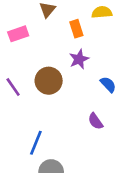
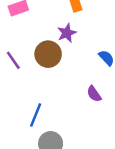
purple star: (79, 59) -> (67, 33), moved

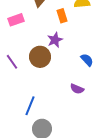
purple semicircle: (94, 94) -> (77, 89), turned -32

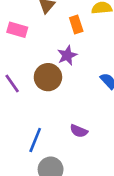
pink rectangle: (16, 20) -> (17, 30), turned 35
purple semicircle: (77, 89) -> (79, 131), moved

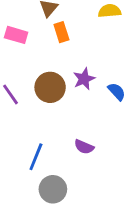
orange rectangle: (76, 25) -> (61, 32), moved
purple star: (67, 55) -> (84, 79), moved

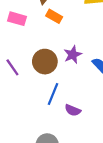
orange rectangle: (61, 32) -> (54, 16), turned -42
blue line: (36, 157) -> (53, 94), moved

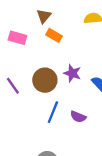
purple star: (73, 55) -> (72, 73), turned -30
purple semicircle: (73, 110) -> (78, 117), moved

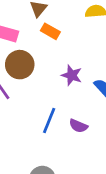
brown circle: (45, 80) -> (20, 65), moved

